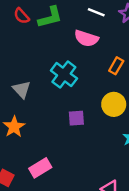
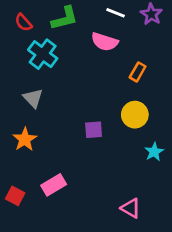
red semicircle: (22, 16) -> (23, 22), moved
cyan cross: (64, 74) -> (43, 54), moved

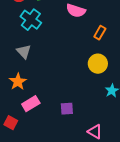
purple square: (94, 130) -> (67, 109), moved
pink rectangle: (54, 185) -> (31, 104), moved

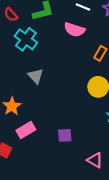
gray triangle: (24, 52) -> (36, 76), moved

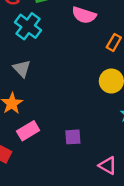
gray triangle: (36, 76) -> (22, 69), moved

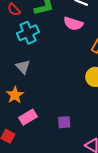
cyan cross: (28, 26) -> (28, 33), turned 30

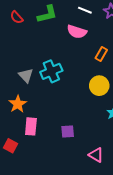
cyan cross: (28, 33) -> (51, 71), moved
pink rectangle: (28, 117) -> (31, 126), turned -54

